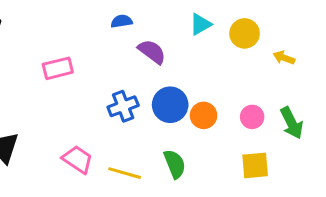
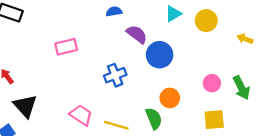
yellow arrow: (284, 58) -> (245, 39), moved
blue circle: (170, 105) -> (160, 55), moved
orange circle: (204, 115) -> (170, 98), moved

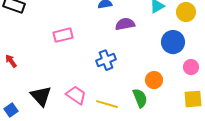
purple semicircle: (137, 34) -> (125, 24), turned -48
blue circle: (160, 55) -> (173, 42), moved
black triangle: (25, 106) -> (41, 96), moved

